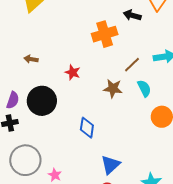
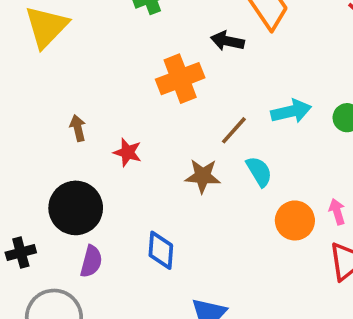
brown arrow: (31, 59) -> (78, 128), moved, turned 72
purple semicircle: (13, 100) -> (91, 261), moved

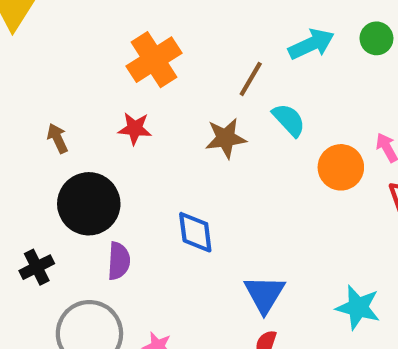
orange cross: (180, 79) -> (154, 60), moved
brown arrow: (78, 128) -> (57, 138), moved

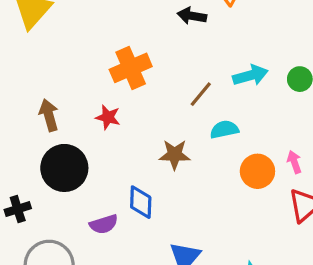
cyan semicircle: (289, 120) -> (224, 129), turned -68
brown arrow: (57, 138) -> (49, 115), size x1.4
brown star: (226, 138) -> (175, 155), moved
purple semicircle: (119, 261) -> (104, 224), moved, turned 60

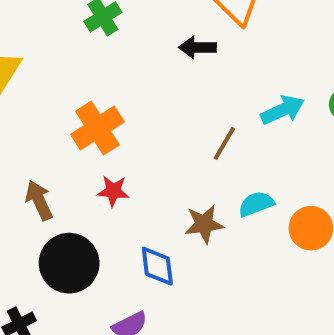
orange cross: (131, 68) -> (97, 128), moved
cyan semicircle: (224, 129) -> (256, 204), moved
blue diamond: (141, 202) -> (157, 266), moved

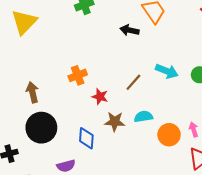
cyan arrow: (283, 110) -> (167, 71), turned 35
orange cross: (97, 128) -> (78, 75), moved, size x0.7
red star: (113, 191) -> (100, 97), moved

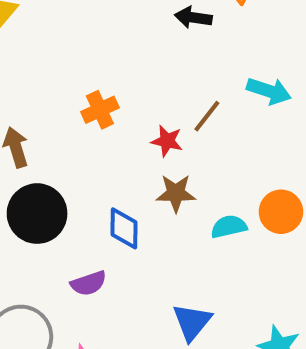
red star: (100, 97) -> (167, 141), moved
cyan semicircle: (143, 117) -> (229, 227), moved

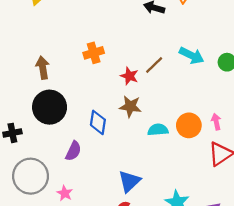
purple semicircle: (89, 283) -> (73, 151), turned -54

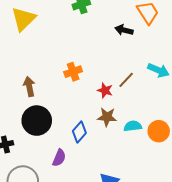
blue diamond: (98, 122) -> (79, 132), turned 35
cyan semicircle: (158, 130) -> (133, 126), moved

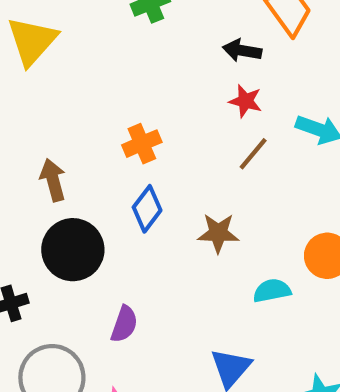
red star: (105, 90) -> (245, 101), moved
cyan semicircle: (133, 126) -> (272, 291), moved
blue diamond: (79, 132) -> (147, 209), moved

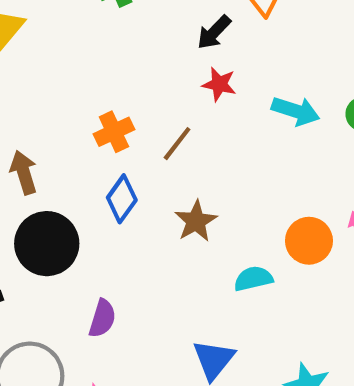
black arrow: (242, 51) -> (214, 32), turned -54
brown line: (253, 154) -> (177, 144), moved
brown star: (218, 233) -> (196, 221), turned -30

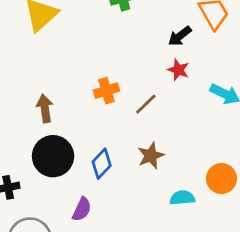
blue diamond: (122, 199) -> (102, 164), moved

